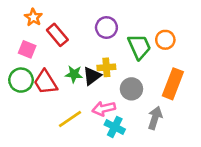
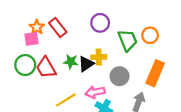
orange star: (33, 17) -> (37, 27), moved
pink square: (27, 49) -> (31, 39), turned -32

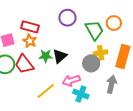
orange star: (37, 27) -> (30, 41), moved
red rectangle: (58, 28) -> (30, 27), turned -30
yellow cross: (99, 57) -> (101, 53), moved

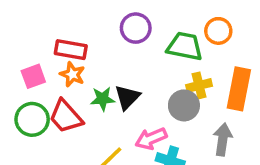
green trapezoid: (94, 30) -> (185, 46), turned -45

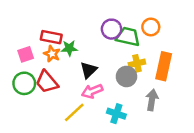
purple circle: (136, 28) -> (111, 29), moved
green star: (103, 99) -> (69, 48), moved
pink arrow: (151, 139) -> (92, 91), moved

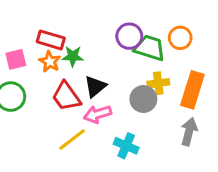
red trapezoid: (47, 82) -> (66, 97), moved
gray arrow: (152, 100) -> (189, 132), moved

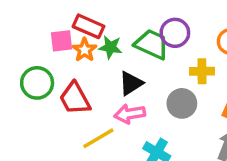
green trapezoid: (150, 48) -> (152, 44), moved
pink square: (16, 59) -> (62, 41), moved
yellow cross: (158, 83) -> (202, 71), moved
red trapezoid: (66, 97) -> (75, 98), moved

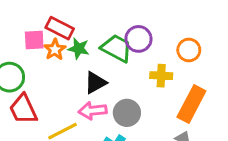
red trapezoid: (75, 98) -> (23, 109), moved
gray circle: (182, 103) -> (127, 113), moved

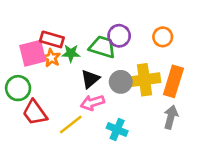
pink square: (34, 40) -> (33, 53), size x1.5
yellow cross: (161, 76) -> (144, 80), moved, size x1.6
gray circle: (127, 113) -> (121, 82), moved

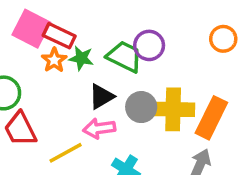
orange circle: (163, 37) -> (223, 39), moved
pink square: (33, 53) -> (31, 29), moved, turned 32

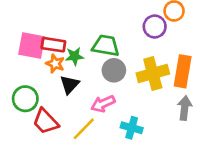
purple circle: (149, 45) -> (155, 27), moved
black triangle: (101, 97) -> (70, 85), moved
gray circle: (141, 107) -> (114, 70), moved

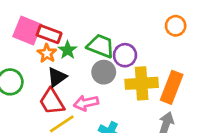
purple circle: (155, 27) -> (125, 55), moved
green star: (75, 56) -> (68, 50), turned 30
red trapezoid: (46, 121) -> (52, 101), moved

